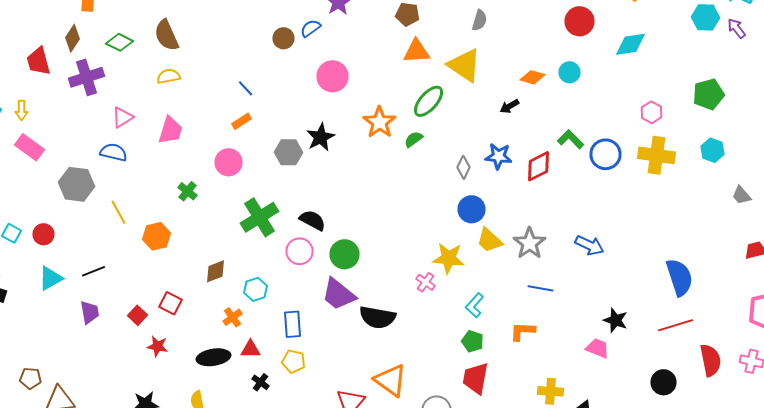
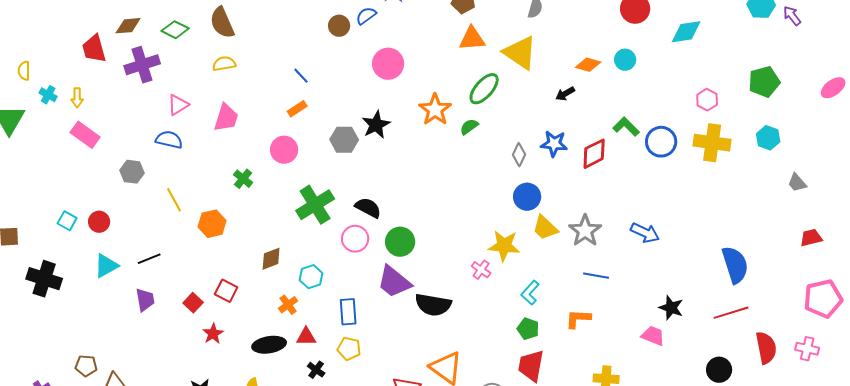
brown diamond: (72, 38) -> (128, 26), turned 52
gray hexagon: (76, 184) -> (132, 172), size x0.7
red star: (158, 346) -> (213, 334), turned 30

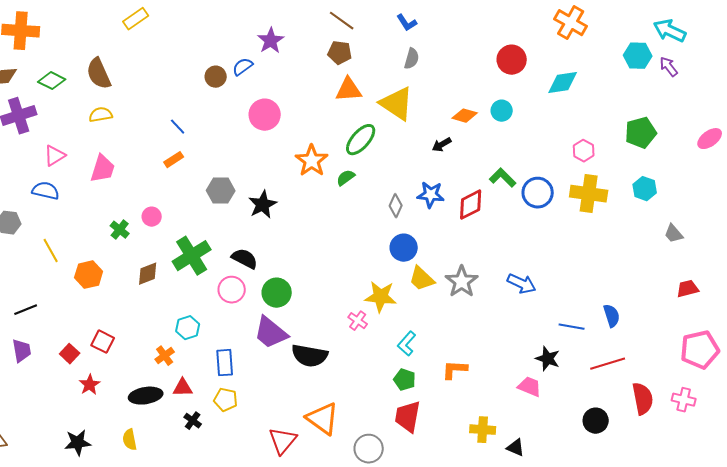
black star: (376, 125) -> (263, 205), moved
pink circle: (284, 150) -> (152, 217), moved, size x0.7
brown diamond: (271, 259) -> (148, 274), moved
blue semicircle: (735, 265) -> (612, 316), size x0.6
blue line: (596, 276) -> (572, 327), moved

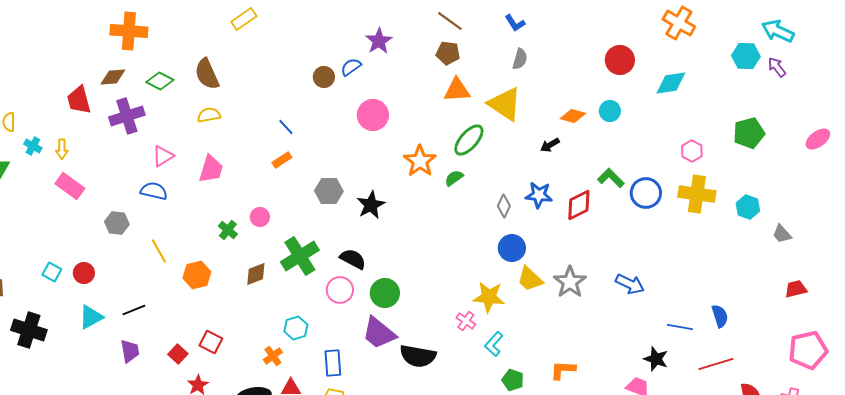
cyan hexagon: (645, 189) -> (748, 207), moved
cyan L-shape: (407, 344) -> (494, 344), moved

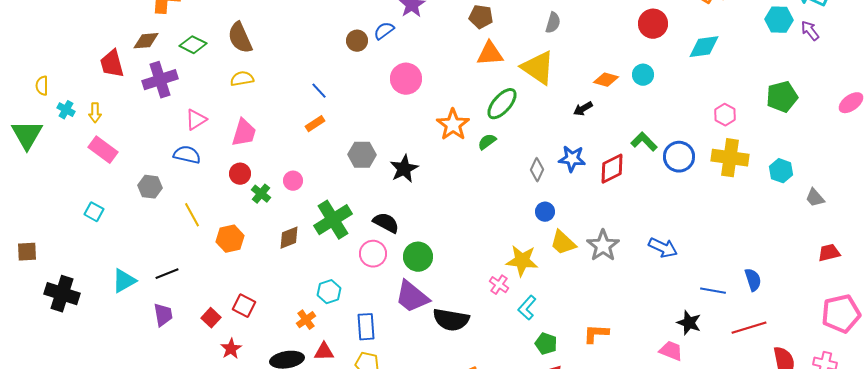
blue circle: (512, 248) -> (545, 212), size x0.7
cyan square: (52, 272) -> (94, 212), moved
red circle: (84, 273) -> (240, 174), moved

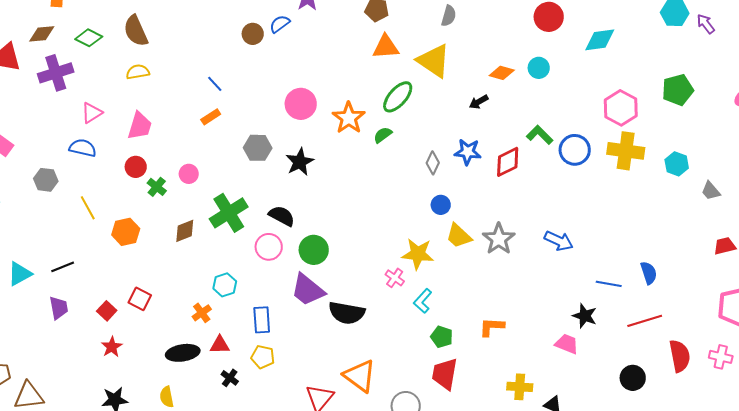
pink circle: (406, 79) -> (301, 104), moved
pink hexagon: (725, 115) -> (621, 108), size x1.6
red star: (231, 349) -> (112, 347), moved

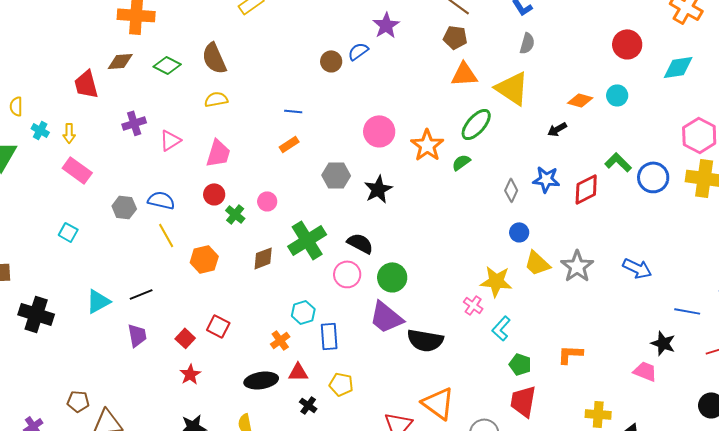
purple cross: (56, 73) -> (134, 123), moved, size x0.7
blue line: (215, 84) -> (293, 111), turned -42
blue semicircle: (83, 148) -> (161, 200), moved
blue rectangle: (262, 320) -> (329, 336), moved

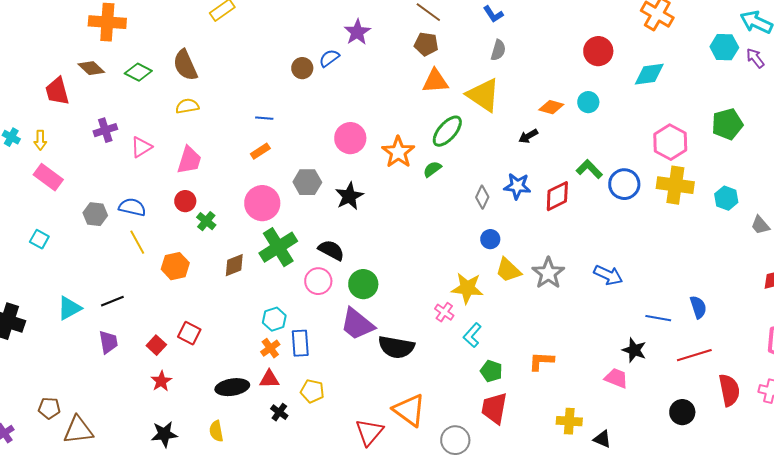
brown diamond: (120, 61) -> (91, 68), turned 48
pink circle: (267, 201) -> (262, 203), moved, size x1.8
orange cross: (280, 340) -> (270, 348), moved

